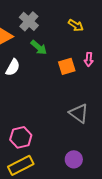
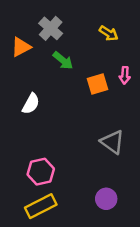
white semicircle: (13, 67) -> (31, 104), moved

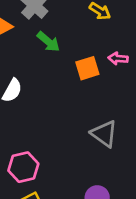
pink arrow: (125, 75) -> (118, 58), turned 91

